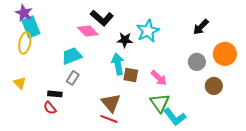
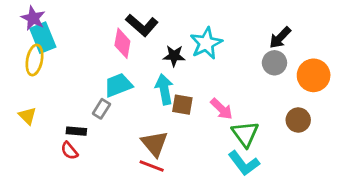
pink diamond: (88, 31) -> (122, 43), turned 55
cyan trapezoid: (72, 56) -> (118, 85), moved
gray circle: (197, 62) -> (274, 63), moved
green triangle: (160, 103) -> (245, 134), moved

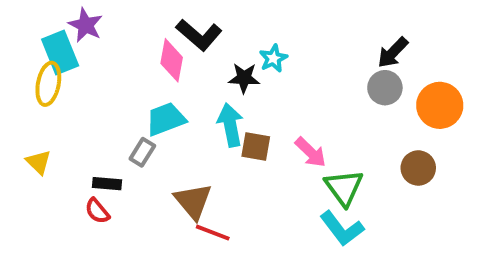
purple star: (33, 18) -> (86, 25), moved
cyan star: (206, 43) -> (273, 58), moved, size x0.6
brown triangle: (154, 144) -> (193, 201), moved

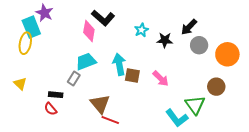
black arrow: (393, 52) -> (189, 27), moved
black star: (244, 78) -> (165, 40), moved
green triangle: (344, 188) -> (195, 105), moved

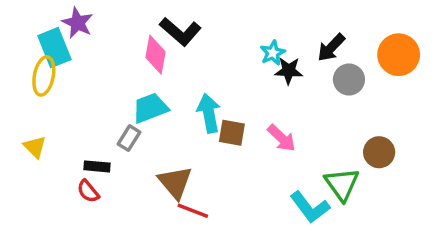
cyan star: (141, 30) -> (273, 53), moved
orange circle: (227, 54) -> (399, 55), moved

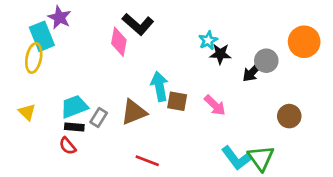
black arrow: (331, 48) -> (253, 71), moved
cyan trapezoid: (150, 108) -> (74, 107), moved
gray rectangle: (129, 138) -> (99, 117), moved
brown triangle: (175, 182) -> (134, 112), moved, turned 48
green triangle: (342, 184) -> (261, 158), moved

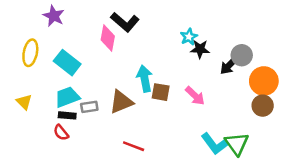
cyan rectangle: (42, 36) -> (67, 63), moved, turned -30
orange circle: (304, 42) -> (264, 81), moved
gray rectangle: (99, 117) -> (89, 107), turned 49

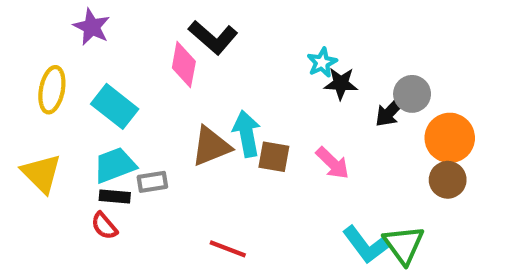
yellow triangle: (24, 102) -> (41, 173), size x1.5
brown triangle: (121, 102) -> (211, 146), moved

